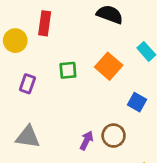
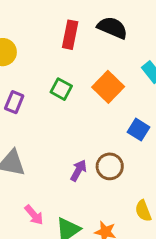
red rectangle: (45, 23) -> (70, 35), moved
green square: (68, 70) -> (61, 89), turned 30

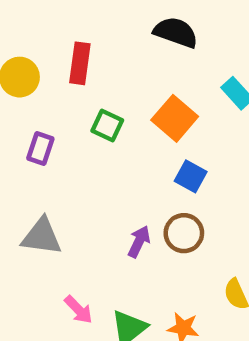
red rectangle: (70, 35) -> (80, 63), moved
blue square: (139, 130) -> (191, 176), moved

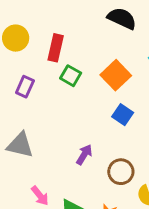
red rectangle: (80, 63) -> (56, 48), moved
brown circle: (184, 233) -> (121, 172), moved

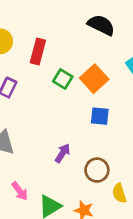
green square: (71, 76) -> (63, 79), moved
blue square: (123, 115) -> (100, 116), turned -30

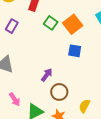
brown circle: (97, 170) -> (59, 92), moved
yellow semicircle: (119, 193) -> (84, 106), turned 40

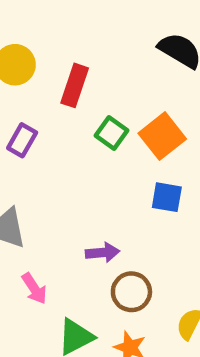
purple arrow: (47, 75) -> (103, 252), turned 48
pink arrow: (15, 99) -> (34, 289), moved

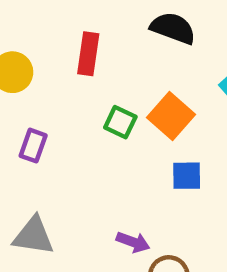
red rectangle: (75, 85) -> (88, 54), moved
purple arrow: (103, 252) -> (133, 242), turned 36

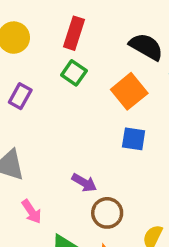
black semicircle: (173, 28) -> (146, 47), moved
green square: (120, 122) -> (74, 73), moved

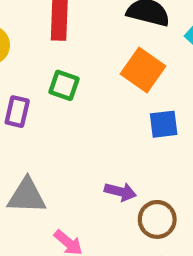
green square: (74, 73) -> (64, 85), moved

